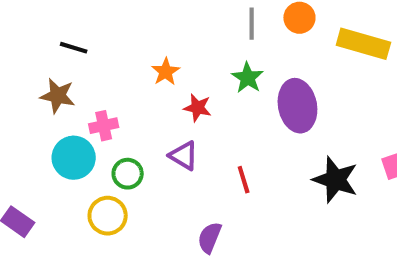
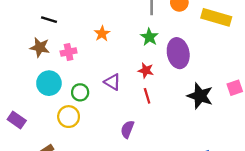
red star: (198, 108) -> (146, 70), moved
pink cross: (104, 126) -> (69, 52), moved

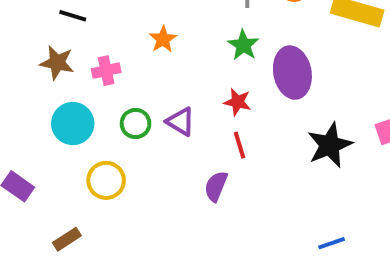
green circle: (80, 92) -> (135, 124), moved
black star: (200, 96) -> (330, 145), turned 30
purple semicircle: (127, 129) -> (216, 186), moved

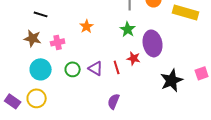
red star: (237, 102) -> (134, 58), moved
red line: (239, 145) -> (117, 67), moved
yellow circle: (106, 180) -> (37, 98), moved

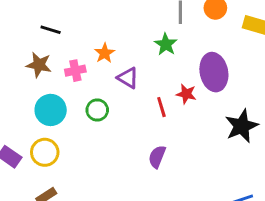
orange star: (87, 26) -> (105, 53), moved
green star: (128, 29) -> (166, 44), moved
purple triangle: (96, 68) -> (128, 78), moved

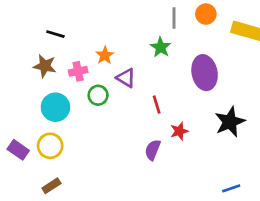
red star: (186, 94) -> (179, 131), moved, turned -30
green circle: (97, 110) -> (98, 95), moved

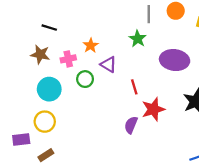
purple ellipse: (205, 73) -> (175, 60), turned -72
red star: (179, 131) -> (153, 109), size x1.5
purple rectangle: (18, 150) -> (21, 139), moved, turned -42

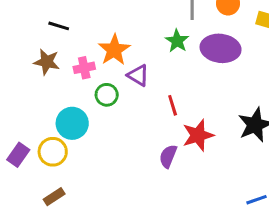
orange star: (91, 45) -> (114, 50), size x1.5
purple ellipse: (175, 60) -> (221, 48), moved
cyan circle: (49, 89) -> (72, 123), moved
purple rectangle: (21, 139) -> (18, 155), moved, turned -48

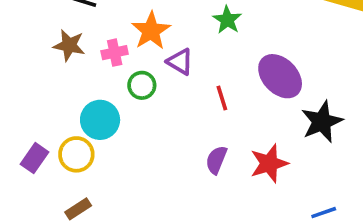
purple ellipse: (221, 48) -> (280, 76), moved, turned 39
red star: (198, 135) -> (269, 163), moved

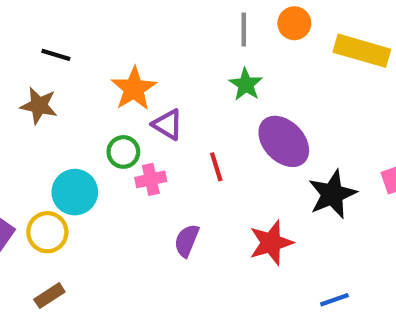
green star: (227, 20) -> (246, 84), moved
pink cross: (115, 53) -> (151, 179), moved
purple semicircle: (216, 160) -> (187, 241), moved

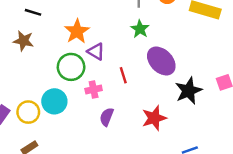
green circle: (123, 152) -> (71, 67), size x1.5
pink cross: (151, 179) -> (94, 90), moved
cyan circle: (75, 192) -> (54, 101), moved

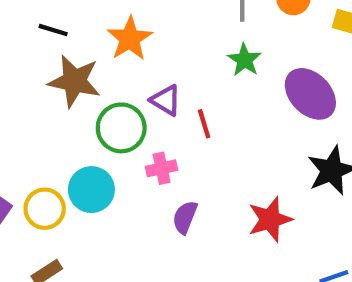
orange star: (77, 31) -> (130, 39), moved
brown star: (24, 41) -> (74, 81), moved, size x1.4
purple ellipse: (161, 61) -> (310, 94), moved
red line: (123, 75) -> (204, 124), moved

